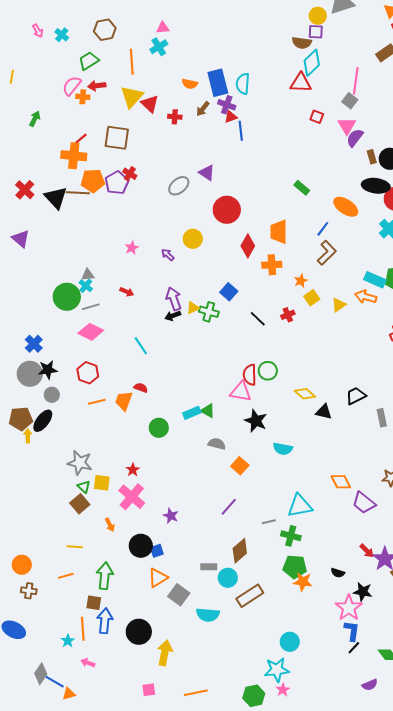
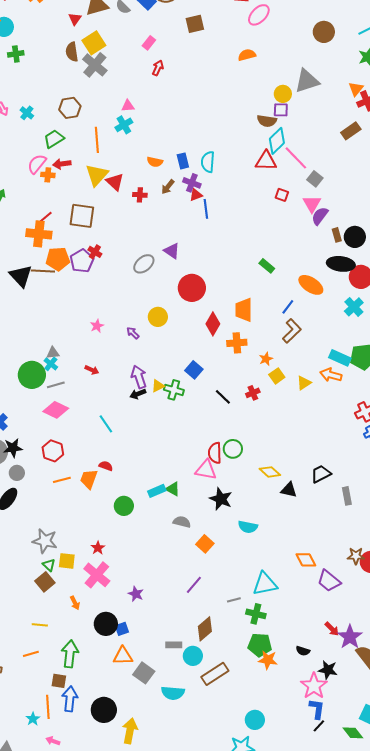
pink line: (356, 81) -> (296, 158), moved, turned -52
blue rectangle: (218, 83) -> (183, 161), size x0.6
orange triangle: (158, 578) -> (123, 656), turned 30

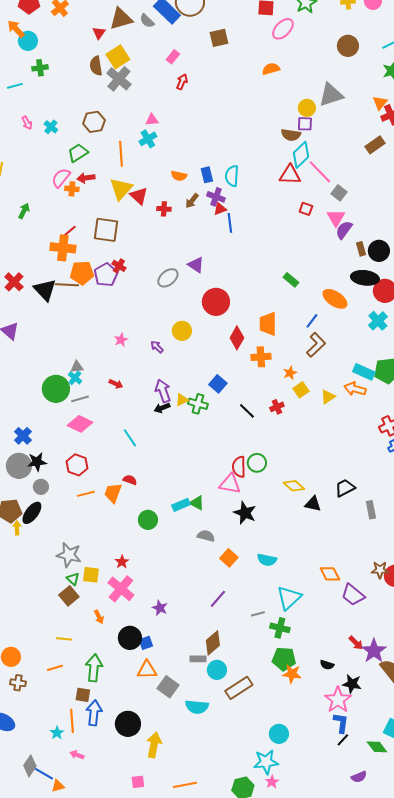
cyan semicircle: (248, 527) -> (267, 560), moved
cyan triangle: (265, 584) -> (289, 598), turned -32
brown diamond: (205, 629) -> (213, 643), moved

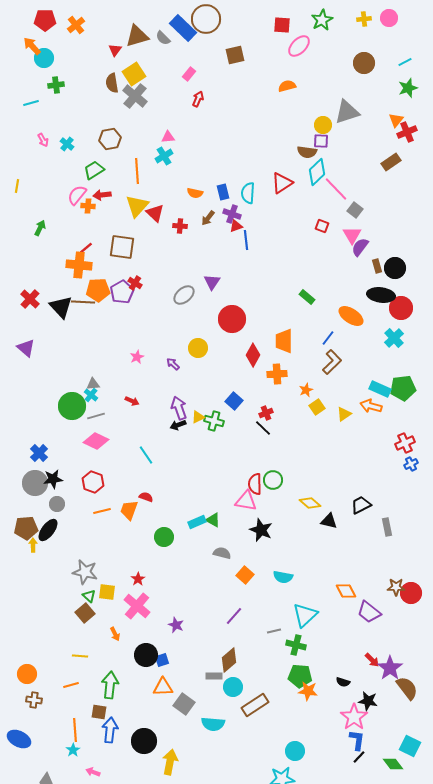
red triangle: (290, 175) -> (282, 183), moved, turned -35
purple triangle: (196, 265) -> (212, 282), turned 30
red cross: (277, 407) -> (266, 413), moved
orange line: (72, 721) -> (75, 730), moved

